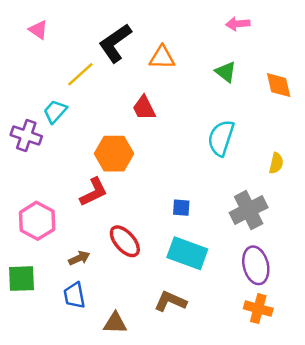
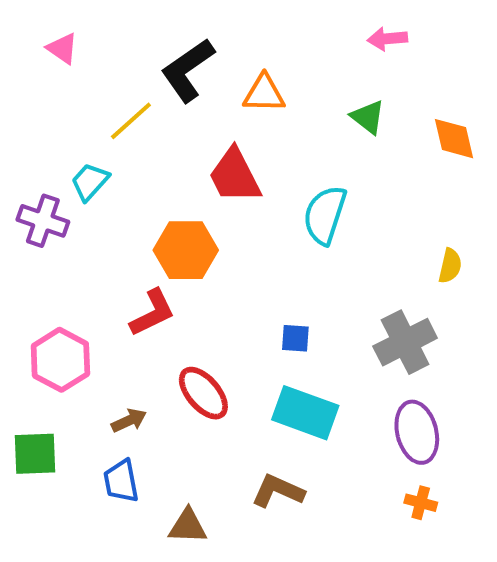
red trapezoid: (144, 108) -> (235, 176), size x1.4
cyan semicircle: (221, 138) -> (325, 215), moved
orange cross: (258, 309) -> (421, 503), size x0.7

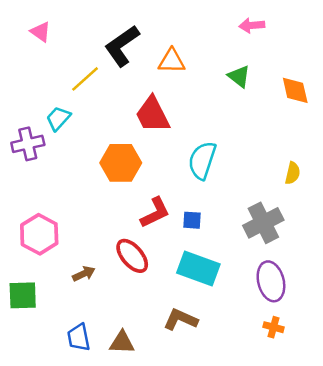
cyan semicircle: (325, 215) -> (202, 160), moved
purple cross: (43, 221) -> (28, 144), turned -32
red L-shape: (152, 313) -> (155, 213), moved
blue trapezoid: (121, 481) -> (79, 337), moved

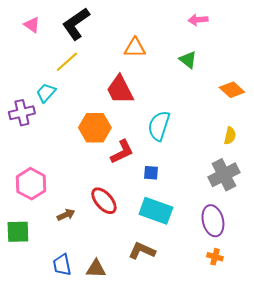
black L-shape: (122, 46) -> (76, 24), moved
orange diamond: (295, 90) -> (232, 90), moved, turned -35
red L-shape: (155, 213) -> (122, 152), moved
gray cross: (263, 223) -> (224, 175), moved

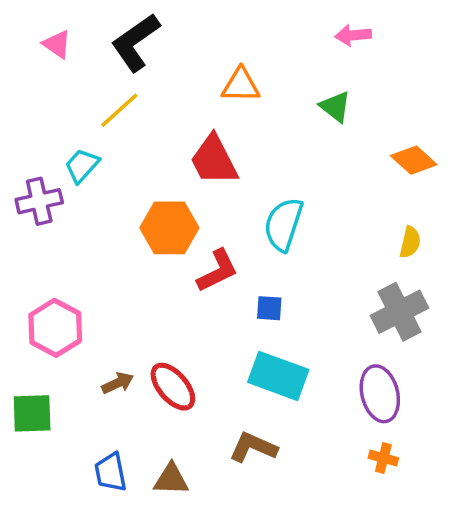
red ellipse: (104, 201) -> (173, 387), moved

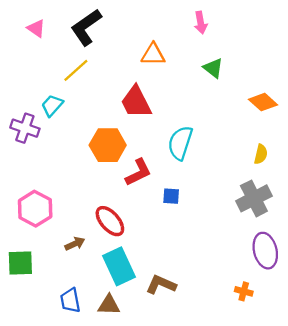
pink arrow: (353, 35) -> (201, 23), moved, turned -95
purple cross: (39, 201) -> (25, 128), turned 32
cyan rectangle: (278, 376) -> (119, 266), moved, turned 45
red ellipse: (173, 387) -> (110, 221), moved
purple ellipse: (380, 394) -> (265, 251), moved

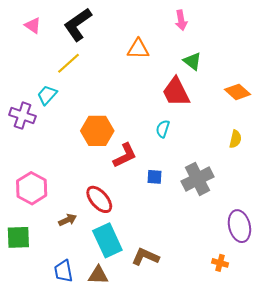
red trapezoid: (136, 102) -> (176, 92), moved
cyan semicircle: (180, 143) -> (163, 129), size x0.6
gray cross: (254, 198) -> (198, 179), moved

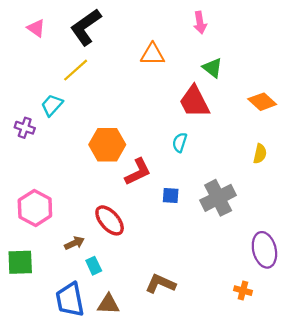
purple cross: (22, 116) -> (25, 128), size x0.7
cyan rectangle: (107, 240) -> (94, 266), moved, size x0.5
blue trapezoid: (63, 271) -> (70, 300), size x1.4

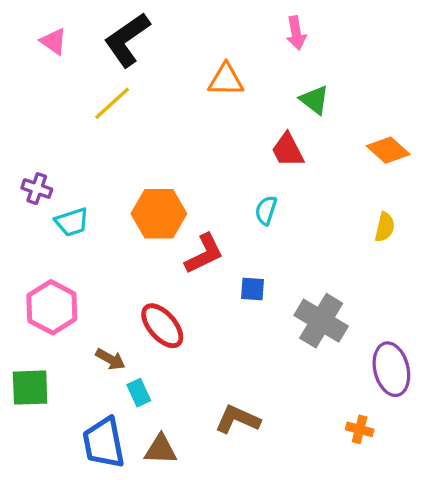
red trapezoid: (194, 102) -> (288, 150), size x0.7
cyan trapezoid: (52, 105) -> (72, 222), moved, turned -150
gray cross: (218, 198) -> (321, 321), moved, turned -32
brown arrow: (74, 243) -> (110, 359), turned 54

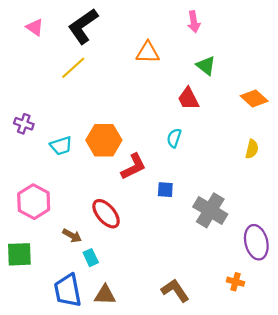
cyan trapezoid: (72, 222) -> (61, 146), moved
brown L-shape: (238, 419) -> (175, 290), moved, turned 32

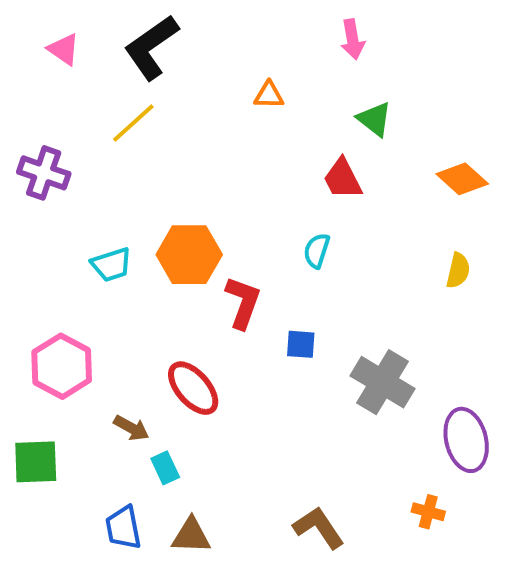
orange triangle: (148, 52) -> (269, 95), size x0.7
purple cross: (24, 124) -> (44, 173), moved, size x1.4
red L-shape: (133, 167) -> (243, 302), turned -44
blue trapezoid: (68, 290) -> (123, 528), size x0.7

